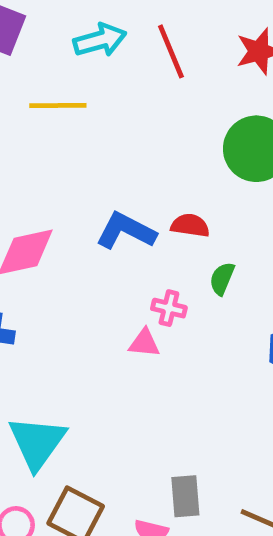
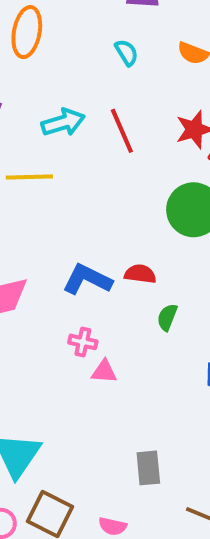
pink cross: (169, 308) -> (83, 342), moved
gray rectangle: (185, 496) -> (148, 468), moved

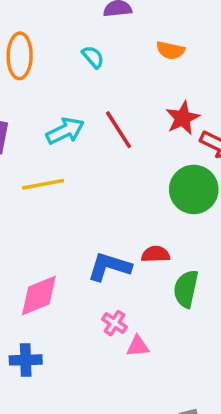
cyan semicircle: (126, 53) -> (93, 57), moved
green semicircle: (167, 317) -> (186, 289), size x1.5
pink cross: (83, 342) -> (115, 323), turned 30

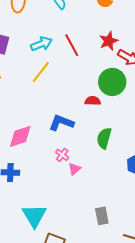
yellow line: (43, 184) -> (41, 72), moved, turned -45
red semicircle: (156, 254) -> (93, 101), moved
pink triangle: (138, 346) -> (74, 169), turned -40

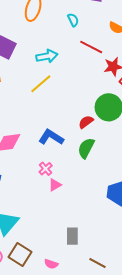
red line: (72, 45) -> (91, 47), moved, turned -45
red semicircle: (93, 101) -> (86, 122), turned -49
green semicircle: (104, 138) -> (86, 148), moved

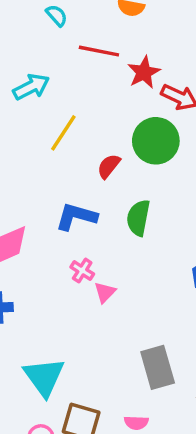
yellow line: (41, 84) -> (63, 133), moved
red semicircle: (86, 122) -> (109, 166), moved
gray rectangle: (72, 236) -> (158, 367), size x1.4

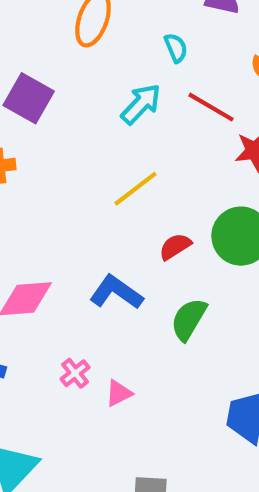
cyan arrow: (31, 87) -> (141, 104), moved, turned -39
pink cross: (82, 271) -> (75, 373), moved

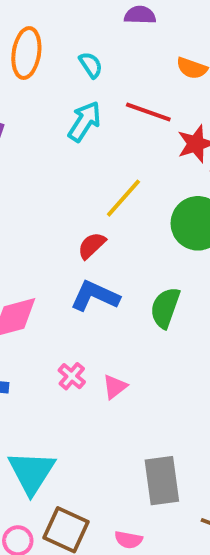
cyan semicircle: (176, 48) -> (91, 65), moved
yellow line: (136, 189) -> (123, 198), moved
red semicircle: (175, 247) -> (92, 246), moved

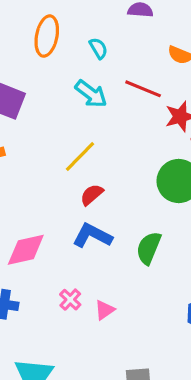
cyan arrow: (85, 121) -> (91, 94), turned 92
yellow line: (123, 198) -> (80, 157), moved

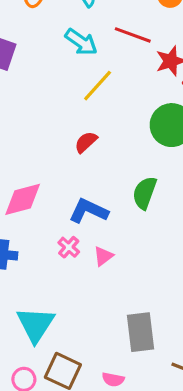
yellow line: (80, 157) -> (98, 86), moved
blue L-shape: (92, 236) -> (89, 211), moved

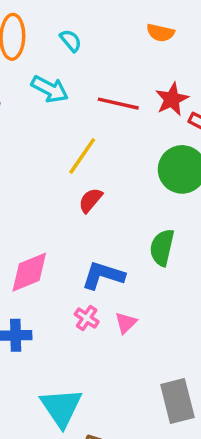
red line: (133, 35) -> (118, 104), moved
cyan arrow: (81, 42) -> (50, 89), moved
yellow line: (98, 86) -> (82, 156), moved

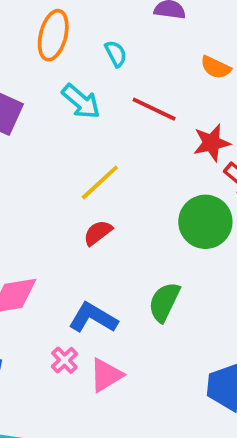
red line: (118, 104) -> (154, 109), moved
pink triangle: (126, 323) -> (106, 375), size x1.4

